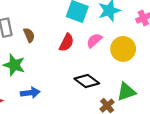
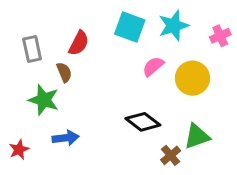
brown semicircle: (29, 35) -> (64, 72), moved
red semicircle: (66, 43) -> (79, 43), moved

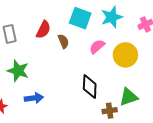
brown semicircle: (64, 72) -> (63, 41), moved
black diamond: (143, 122) -> (90, 86), turned 55
brown cross: (171, 155) -> (110, 111), turned 32

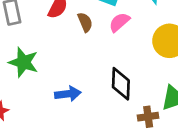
pink semicircle: (97, 47) -> (119, 22), moved
blue arrow: (34, 98) -> (68, 94), moved

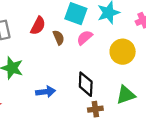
brown cross: (148, 117) -> (95, 109), moved

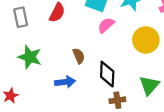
brown semicircle: (59, 38) -> (79, 56), moved
green triangle: (126, 95) -> (149, 85), turned -30

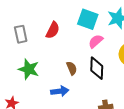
black diamond: (107, 74) -> (97, 68), moved

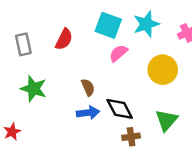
black diamond: (97, 68) -> (120, 109), moved, turned -30
blue arrow: (60, 91) -> (88, 113), moved

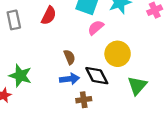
yellow circle: (163, 70) -> (118, 54), moved
green star: (34, 89) -> (20, 76), moved
brown cross: (131, 137) -> (84, 100), moved

